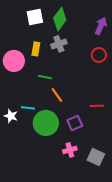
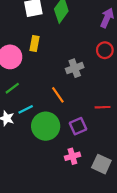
gray cross: (59, 44) -> (75, 68), moved
green line: (45, 77) -> (12, 88), moved, turned -48
cyan line: (28, 108) -> (26, 109), turned -32

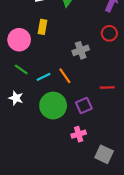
green line: (12, 88) -> (21, 69), turned 72
cyan line: (26, 109) -> (44, 77), moved
gray square: (101, 164) -> (104, 154), moved

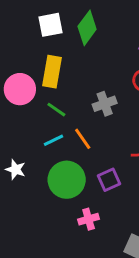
yellow rectangle: (42, 27) -> (52, 72), size x1.5
green line: (21, 69) -> (56, 110), moved
pink cross: (79, 134) -> (89, 219), moved

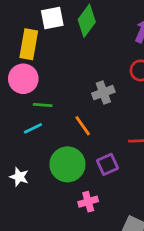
yellow rectangle: (52, 72) -> (29, 44), moved
green line: (56, 110) -> (43, 105), moved, turned -30
cyan line: (53, 140) -> (33, 128), moved
white star: (15, 169) -> (19, 177), moved

